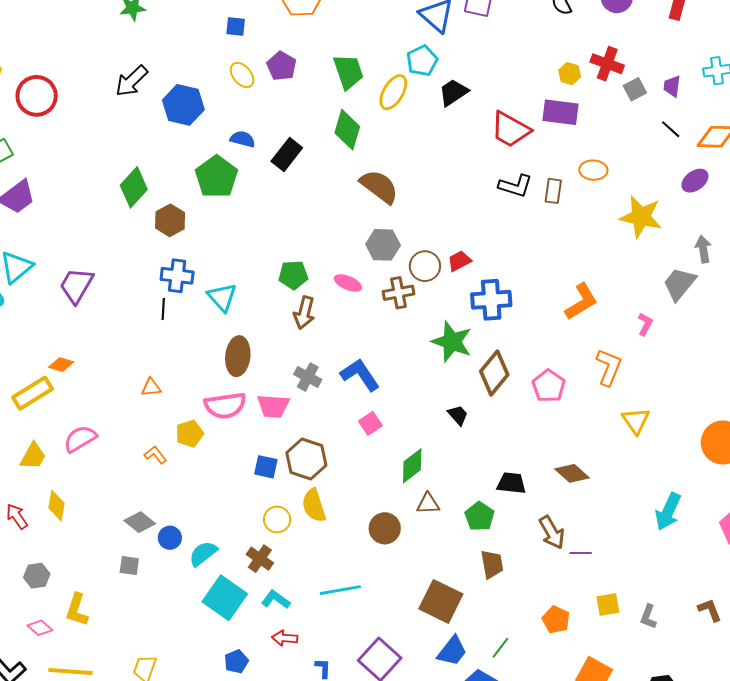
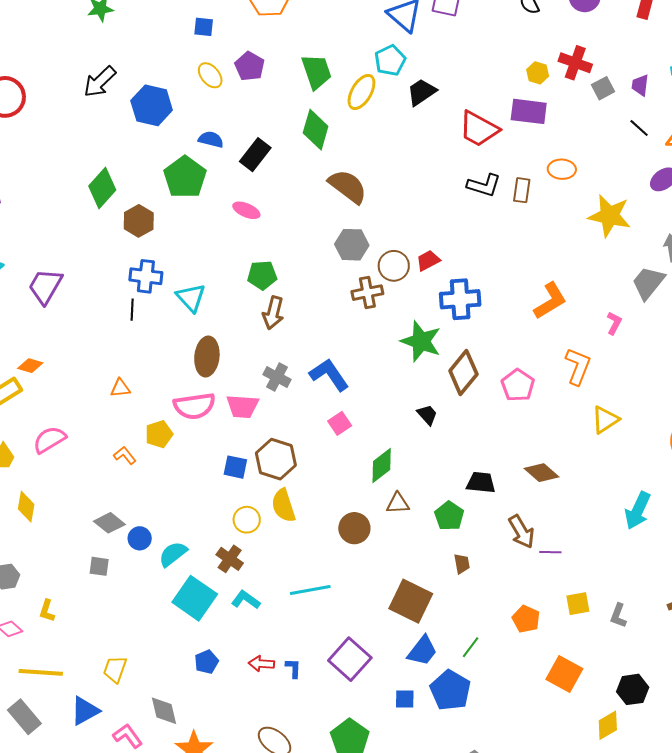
pink ellipse: (348, 283) -> (246, 210), moved
yellow triangle: (636, 421) -> (605, 420), turned 32
brown trapezoid: (492, 564) -> (462, 564), size x0.7
yellow L-shape: (77, 610) -> (47, 611), size x0.7
red arrow: (285, 638) -> (261, 664), moved

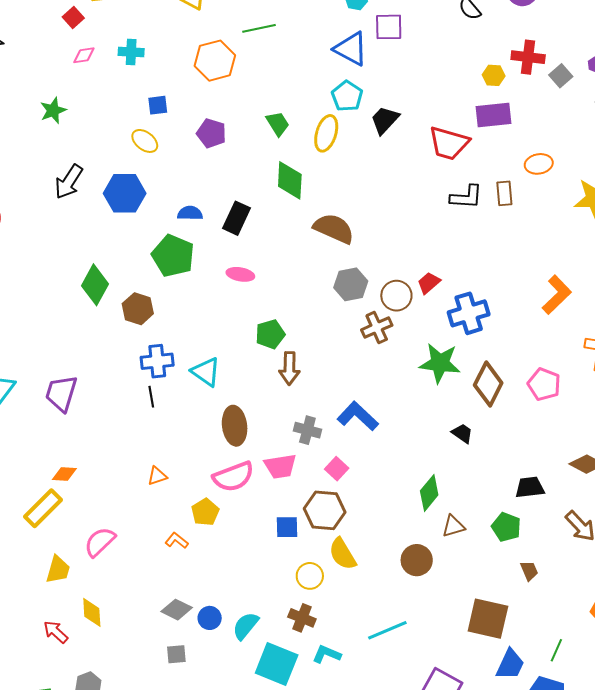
green trapezoid: (316, 72) -> (278, 124), size x0.7
yellow ellipse: (210, 75) -> (145, 141), moved
pink square: (340, 423) -> (337, 469), moved

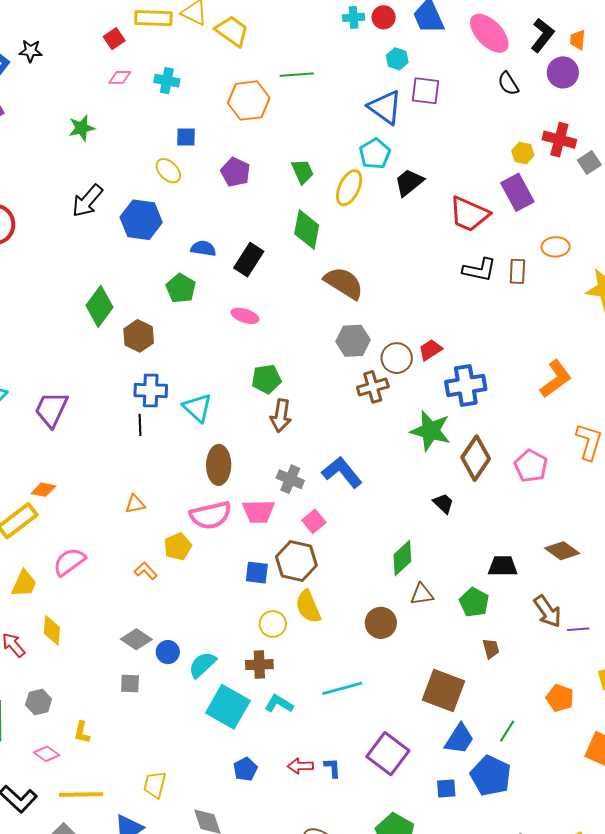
purple rectangle: (494, 115) -> (517, 192), turned 60
green pentagon: (173, 256) -> (181, 288), size x0.7
brown cross: (302, 618) -> (259, 665), turned -32

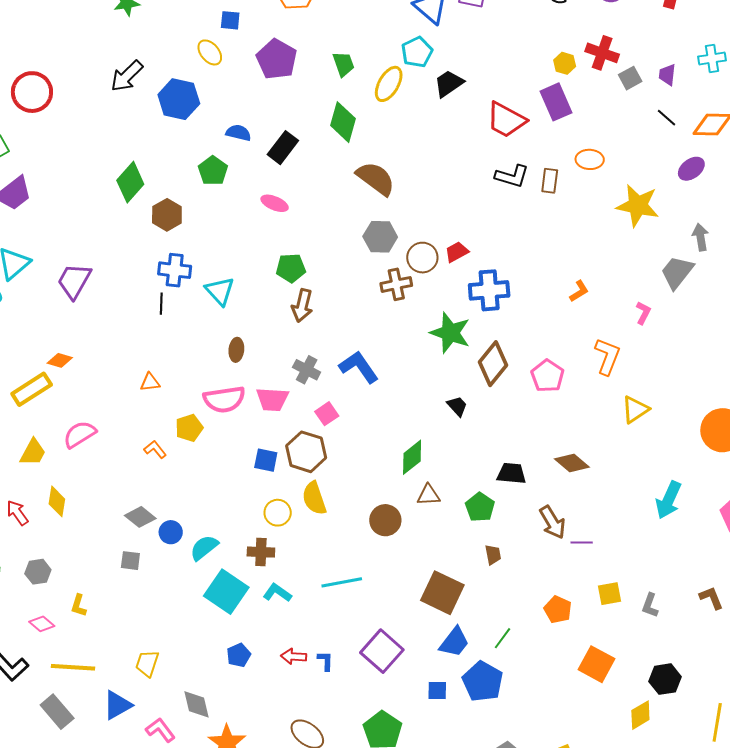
purple pentagon: (235, 172) -> (277, 59), size x1.4
orange L-shape: (556, 379) -> (579, 291), size x0.6
brown ellipse: (219, 465) -> (236, 350), size x0.6

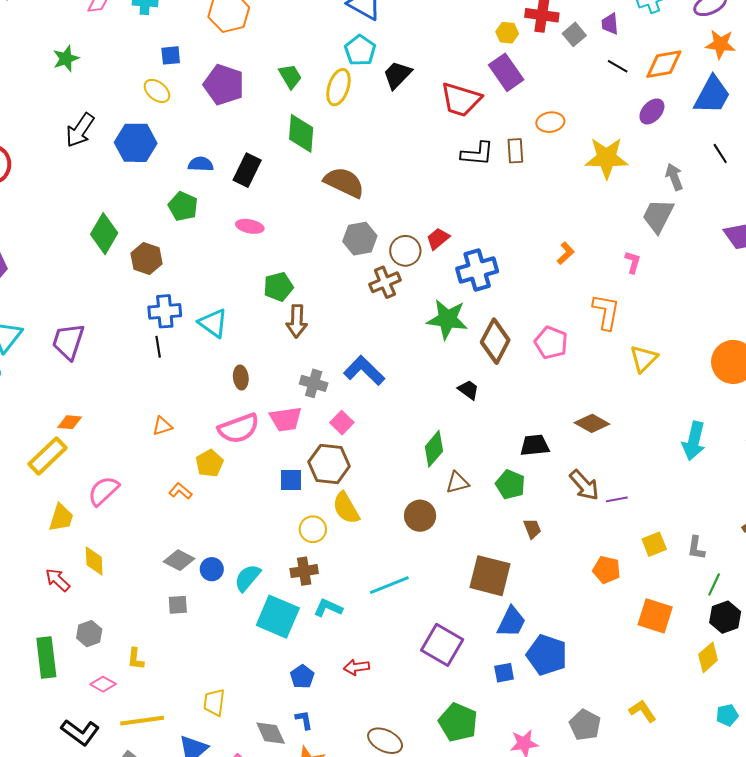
green line: (503, 638) -> (714, 585), moved
blue L-shape: (325, 661) -> (304, 720), moved

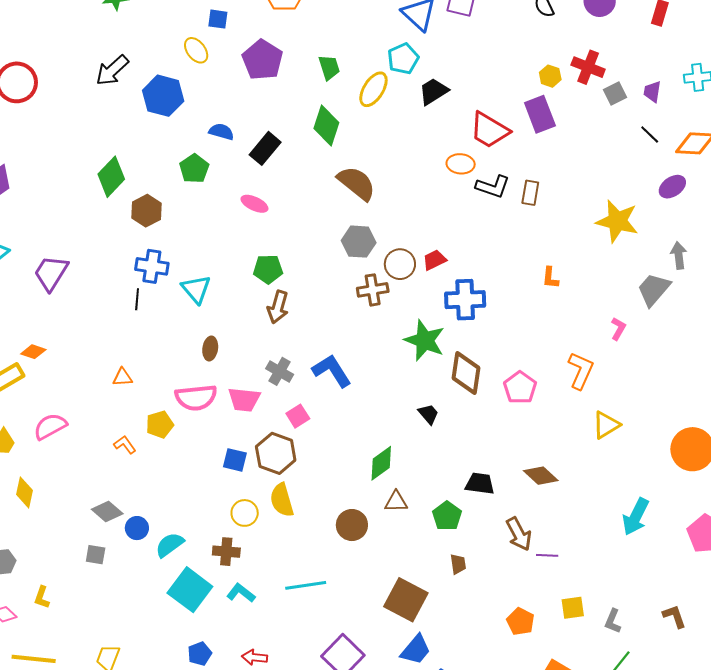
orange ellipse: (550, 122) -> (461, 164), moved
orange L-shape: (566, 253) -> (550, 278), moved, turned 125
brown diamond: (495, 341) -> (466, 373), turned -33

